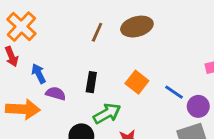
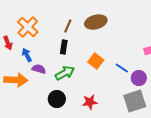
orange cross: (21, 27) -> (28, 27), moved
black rectangle: (91, 82) -> (64, 47), moved
green arrow: (107, 113) -> (65, 73), moved

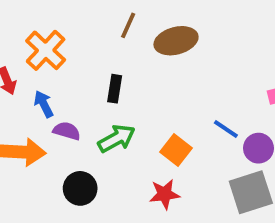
brown line: (68, 26) -> (128, 25), moved
orange square: (96, 61) -> (176, 150), moved
black circle: (57, 99) -> (80, 188), moved

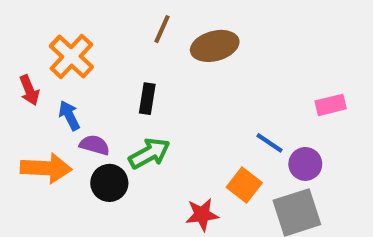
orange square: (176, 150) -> (244, 185), moved
black circle: (80, 188) -> (109, 183), moved

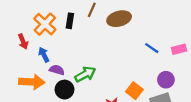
black rectangle: (147, 99) -> (70, 21), moved
blue line: (269, 143) -> (152, 48), moved

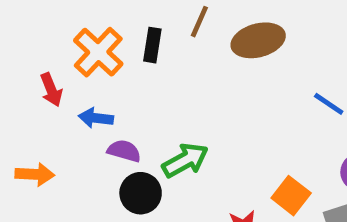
blue arrow: (44, 55) -> (96, 118), turned -56
orange arrow: (32, 82) -> (35, 174), moved, size x0.7

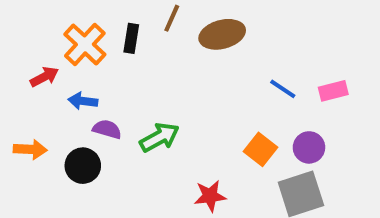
red arrow: (51, 90) -> (44, 77), turned -96
black circle: (141, 193) -> (83, 166), moved
orange square: (291, 196) -> (261, 149), moved

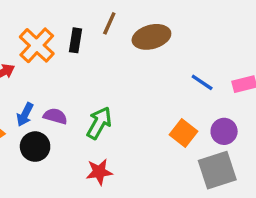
blue arrow: (83, 101) -> (25, 114), moved, turned -70
green arrow: (160, 137) -> (99, 123), turned -32
red star: (210, 196) -> (99, 172), moved

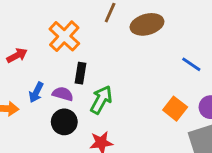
black rectangle: (76, 40) -> (81, 73), moved
orange cross: (37, 45) -> (64, 36), moved
black circle: (35, 147) -> (64, 122), moved

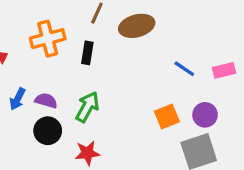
orange cross: (64, 36) -> (48, 39), turned 32
black rectangle: (81, 73) -> (87, 53), moved
orange square: (175, 109) -> (167, 116), turned 30

